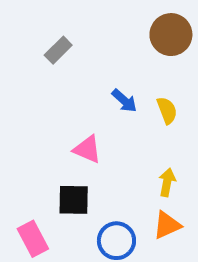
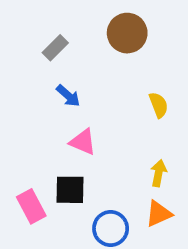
brown circle: (171, 35) -> (127, 33), moved
blue arrow: (124, 101) -> (68, 96), moved
pink rectangle: (33, 239) -> (31, 206), moved

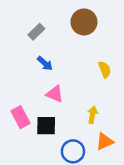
yellow arrow: (159, 173) -> (92, 115), moved
pink rectangle: (31, 206) -> (20, 117), moved

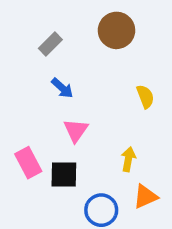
pink triangle: (55, 94) -> (76, 130), turned 42

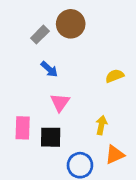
brown circle: (117, 30) -> (71, 24), moved
yellow semicircle: (145, 97) -> (115, 76), turned -90
pink rectangle: (28, 163) -> (23, 128), turned 30

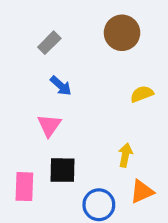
brown circle: (71, 24) -> (122, 33), moved
pink triangle: (60, 103) -> (49, 125), moved
pink rectangle: (23, 128) -> (24, 187), moved

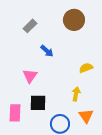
blue arrow: (61, 86) -> (47, 51), moved
yellow semicircle: (142, 94) -> (86, 68), moved
orange triangle: (142, 192) -> (86, 116), turned -42

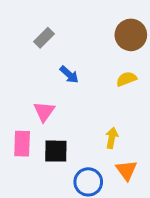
brown circle: (74, 20) -> (131, 35), moved
yellow semicircle: (86, 68) -> (126, 79), moved
pink rectangle: (15, 113) -> (22, 144), moved

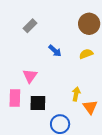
blue arrow: (69, 75) -> (55, 51), moved
orange triangle: (126, 170) -> (90, 107), moved

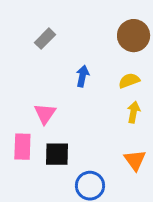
blue arrow: (55, 51) -> (82, 76), turned -120
yellow arrow: (76, 94) -> (134, 112), moved

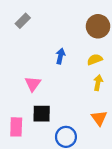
gray rectangle: (45, 39) -> (23, 21), moved
pink rectangle: (22, 147) -> (16, 127), moved

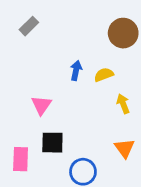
yellow semicircle: (95, 59) -> (104, 75), moved
yellow arrow: (98, 83) -> (123, 104), turned -32

